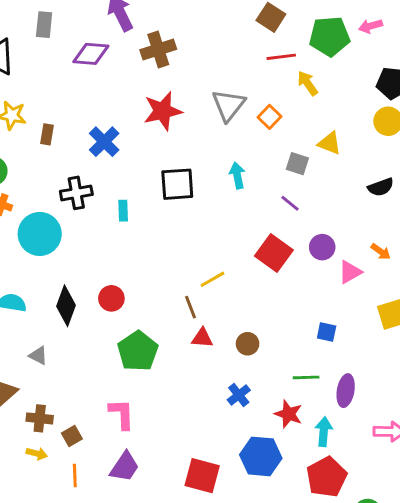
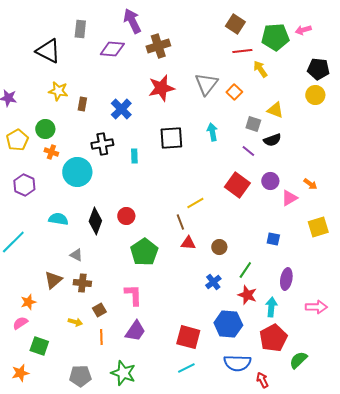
black semicircle: (381, 187) -> (272, 140), moved
green line: (306, 377) -> (245, 270), moved, turned -54
brown cross: (40, 418) -> (82, 283), moved

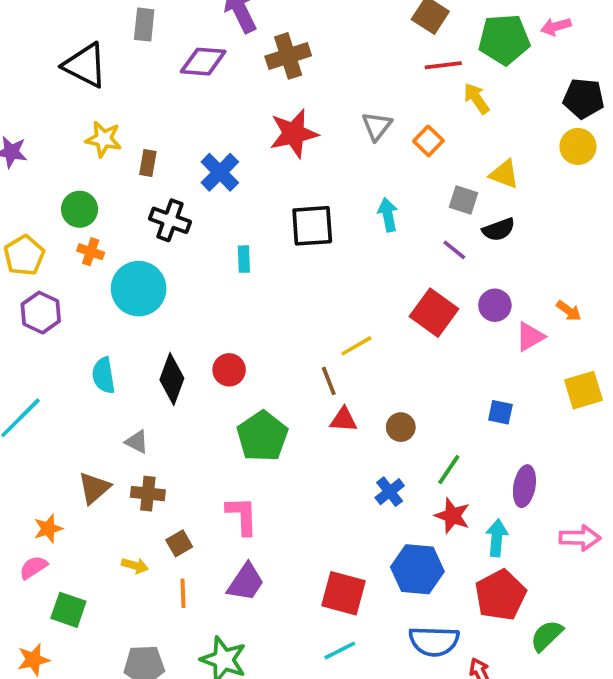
gray triangle: (206, 84) -> (377, 126), size x0.7
yellow pentagon: (17, 140) -> (24, 255), moved
black cross: (102, 144) -> (170, 220), moved, turned 30
cyan semicircle: (58, 219) -> (104, 375), turned -108

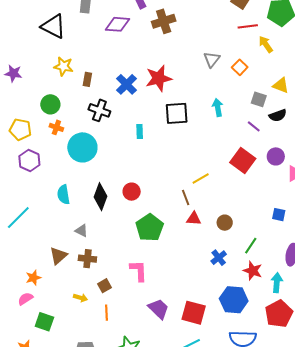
red star: (294, 134) -> (159, 78), moved
yellow pentagon: (24, 255) -> (20, 129), turned -30
purple trapezoid: (246, 582) -> (159, 309), moved, turned -80

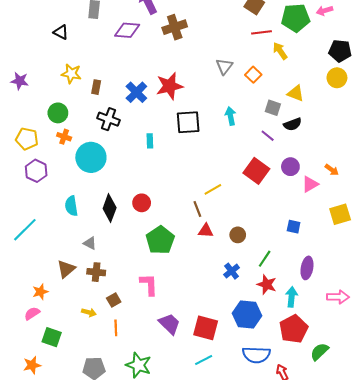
black triangle: (53, 26) -> (61, 32), size x0.6

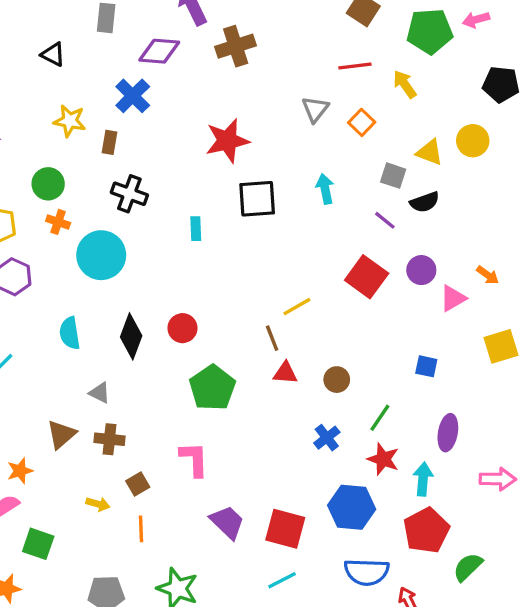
red line: (262, 32) -> (355, 66), moved
yellow circle: (337, 78) -> (473, 141), moved
blue cross: (136, 92) -> (133, 96), moved

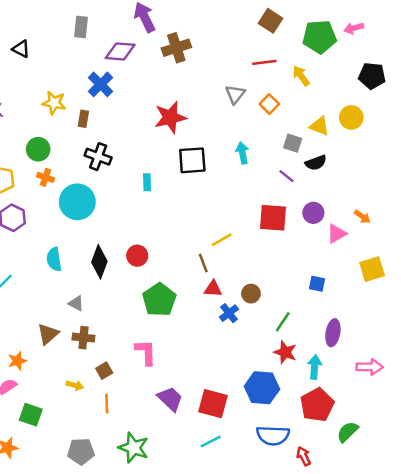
black triangle: (53, 54) -> (21, 49), moved
red square: (367, 277) -> (273, 218), turned -32
blue cross: (327, 438) -> (229, 313), moved

